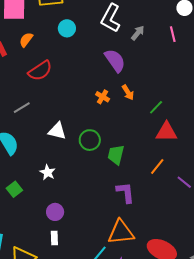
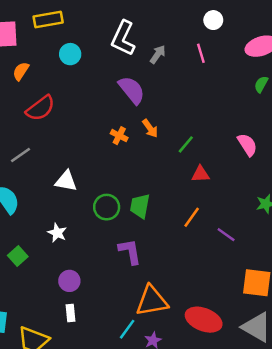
red triangle: (166, 132) -> (200, 174), size x0.7
green circle: (90, 140) -> (107, 207), moved
purple L-shape: (125, 192) -> (130, 252), moved

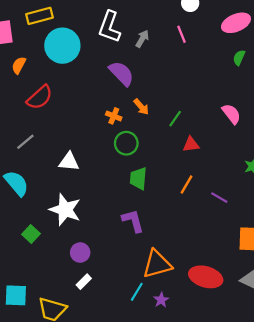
cyan circle: (70, 54) -> (62, 46), size x1.8
green circle: (107, 207) -> (126, 143), moved
white star: (57, 233) -> (65, 210), size x1.8
white rectangle: (70, 313) -> (84, 282), turned 56

